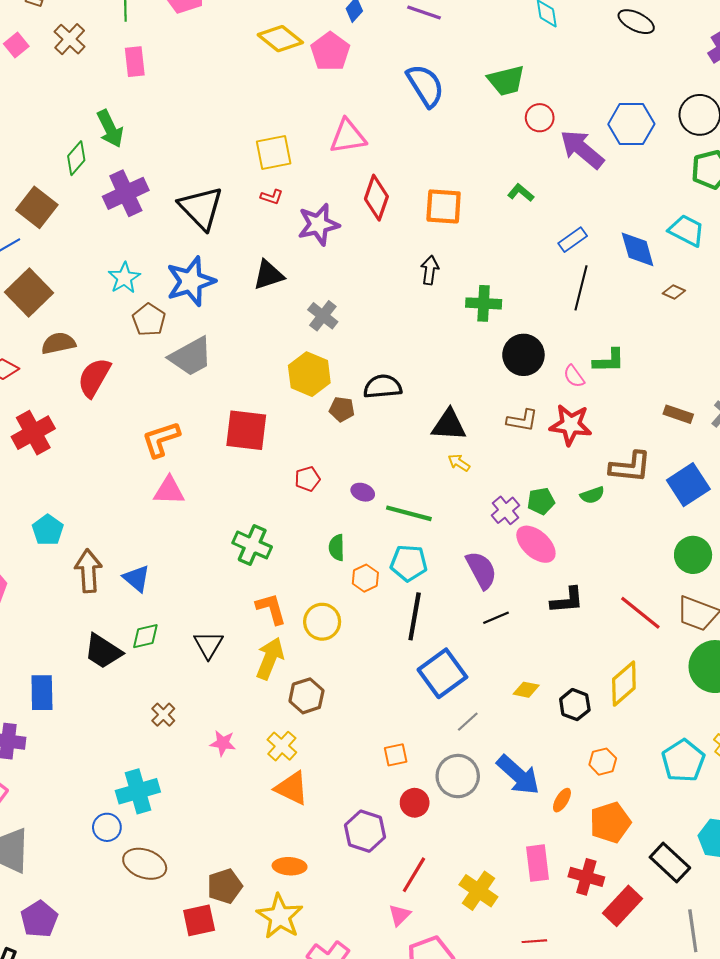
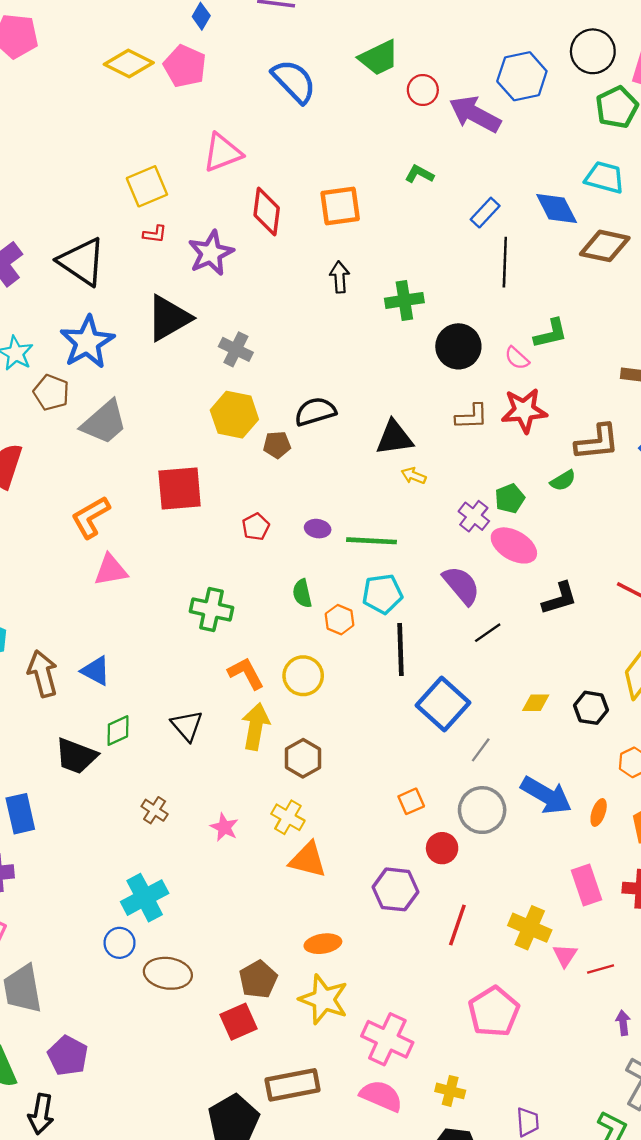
black triangle: (268, 275) -> (169, 318), size x1.4
brown diamond: (674, 292) -> (605, 246), size x2.0
pink star: (223, 743) -> (224, 827), turned 30
pink triangle: (400, 915) -> (565, 955), moved

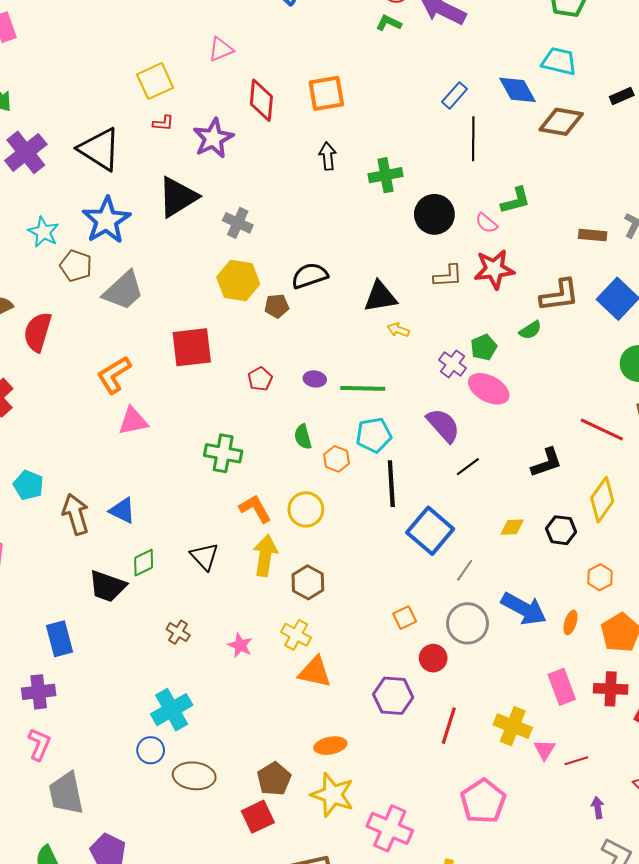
pink triangle: (222, 153) -> (221, 49), size x0.7
green L-shape: (419, 174) -> (389, 23), moved
black L-shape: (560, 598) -> (547, 463), moved

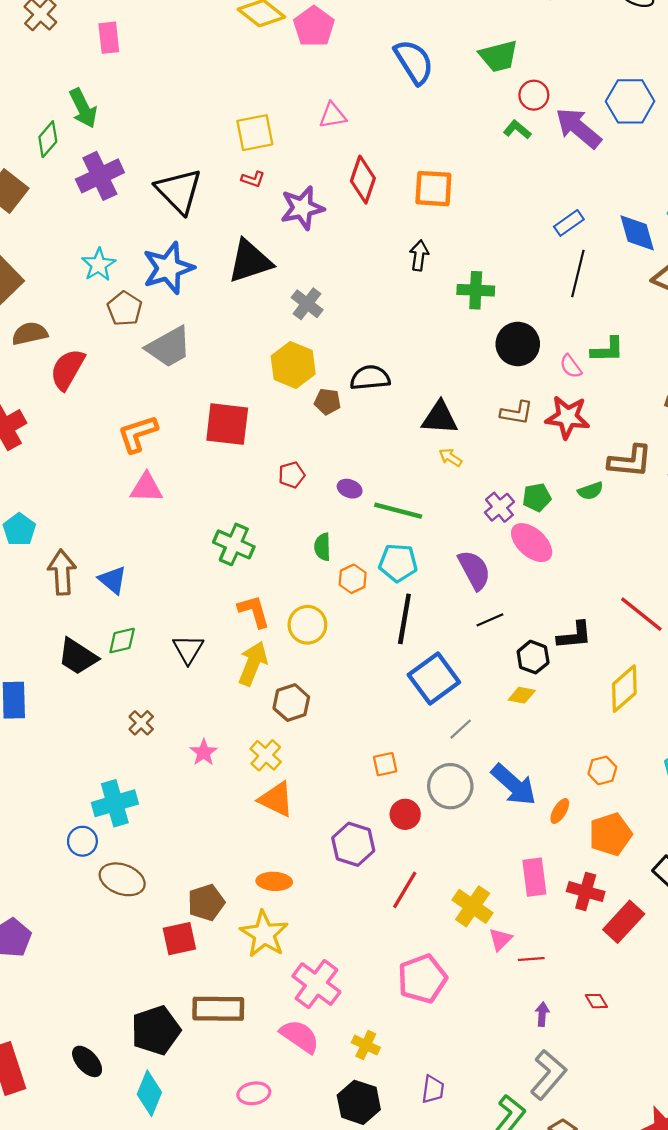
black hexagon: (561, 530) -> (533, 657), moved

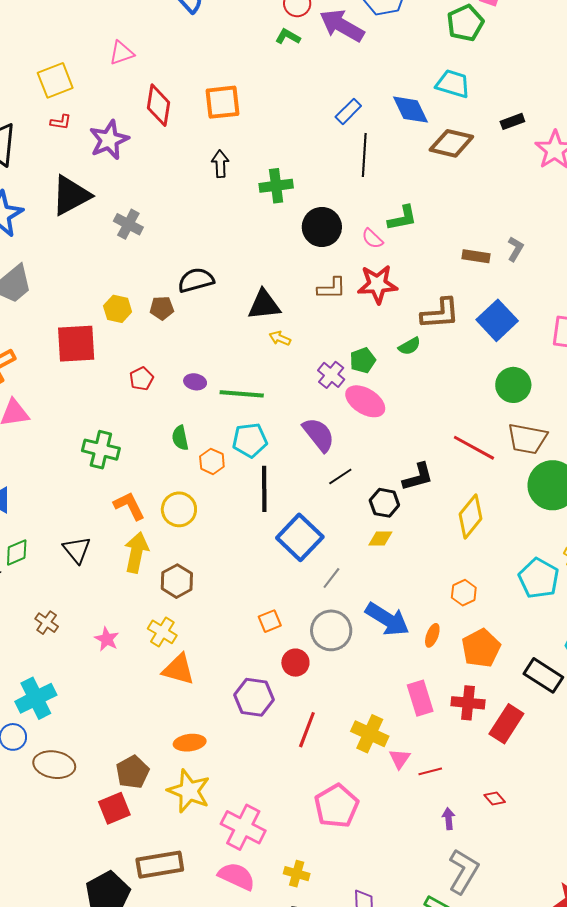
yellow hexagon: (293, 365) -> (118, 309), moved, size x0.7

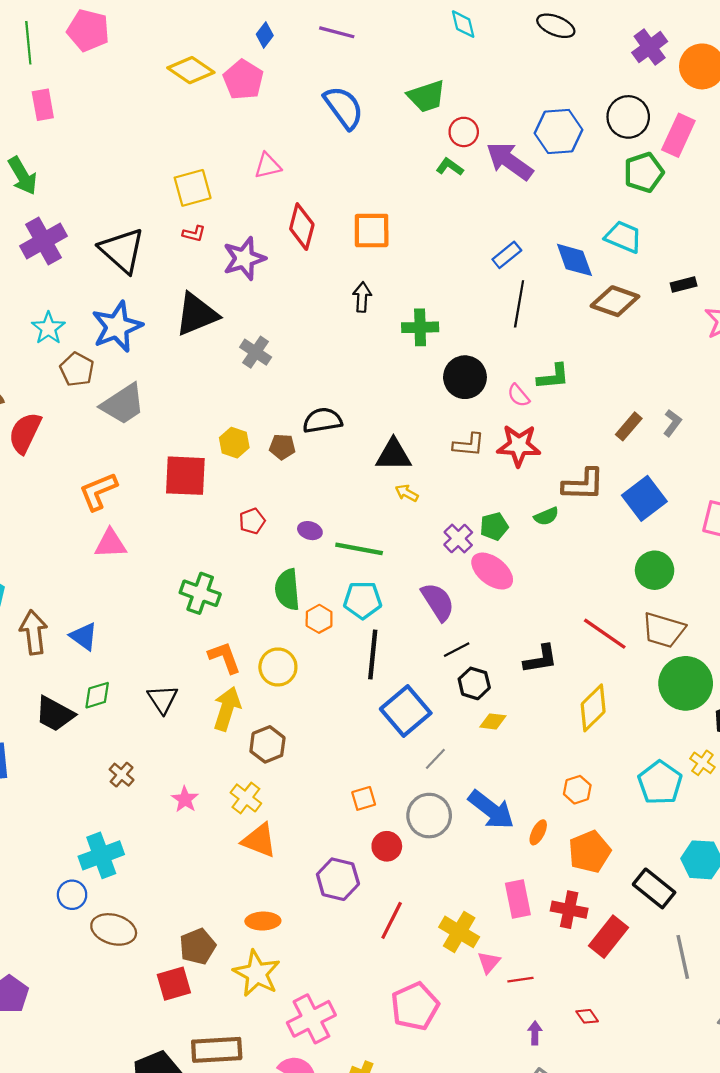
brown rectangle: (476, 256) -> (629, 426), turned -64
green semicircle: (180, 438) -> (287, 590), size x1.5
black hexagon: (384, 503) -> (474, 683), moved
pink cross: (243, 827) -> (311, 1019), turned 30

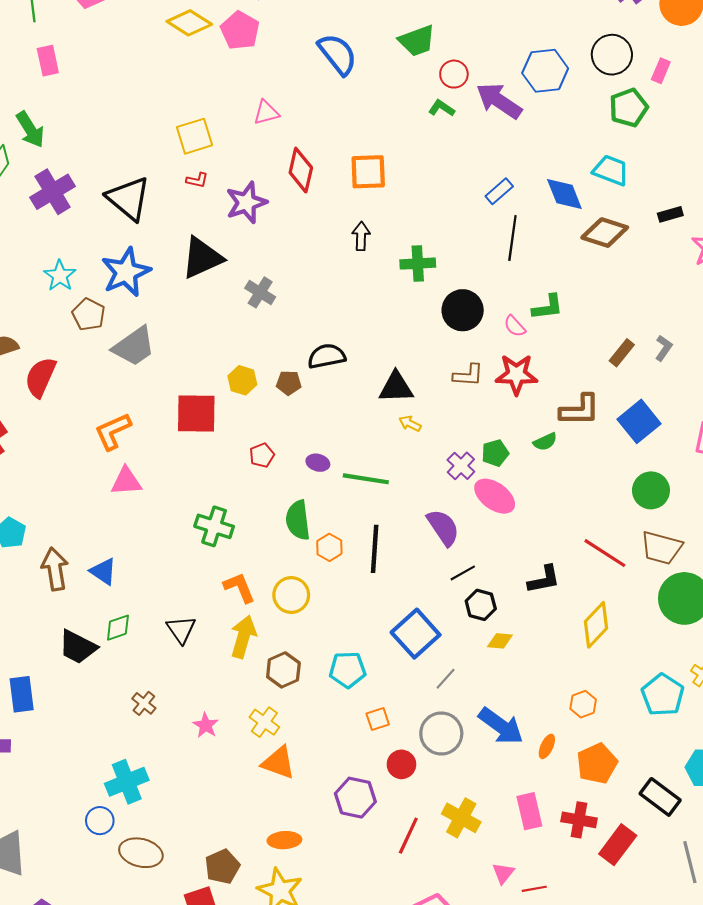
pink rectangle: (678, 135) -> (661, 71), size x0.6
cyan pentagon: (363, 600) -> (348, 670), moved
black line: (373, 655) -> (375, 549), moved
yellow cross: (459, 932) -> (461, 818), moved

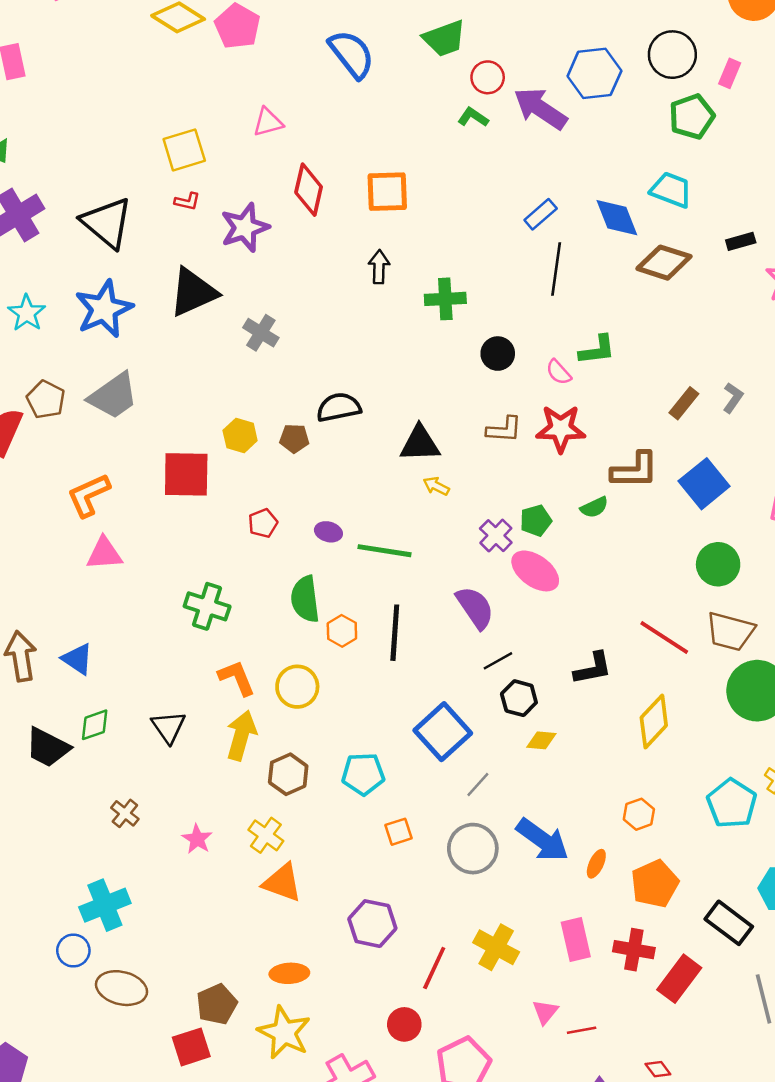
black circle: (463, 310) -> (498, 354), size x0.7
brown pentagon: (89, 314) -> (46, 400), moved
red circle: (401, 764) -> (404, 1024), moved

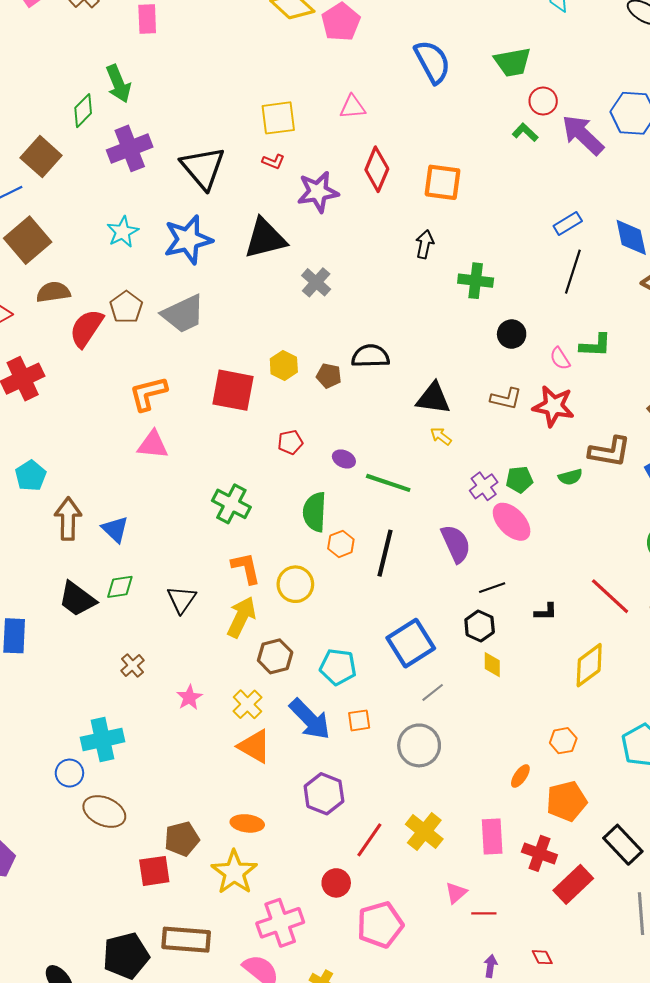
black line: (498, 661) -> (492, 588), moved
black L-shape: (593, 668) -> (546, 612), size x0.7
yellow diamond: (541, 740) -> (492, 665), turned 75
blue arrow: (543, 840) -> (310, 719), moved

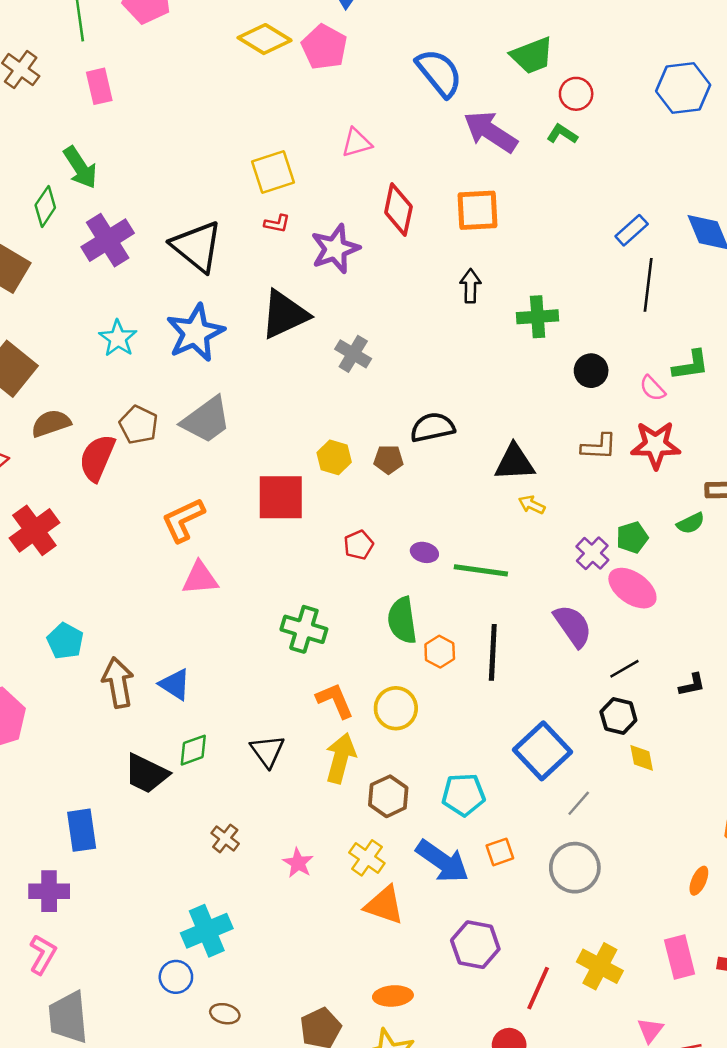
purple arrow: (583, 135) -> (490, 132), moved
brown ellipse: (104, 811) -> (225, 1014), size x0.6

